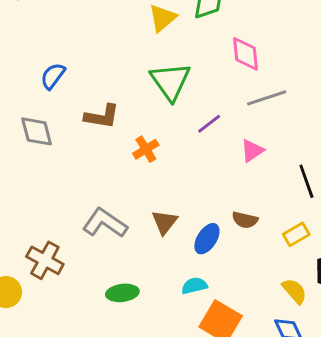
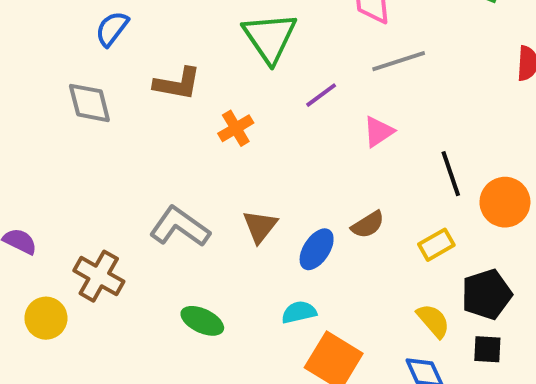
brown semicircle: (245, 220) -> (368, 225), turned -45
green ellipse: (122, 293) -> (202, 321), turned 32

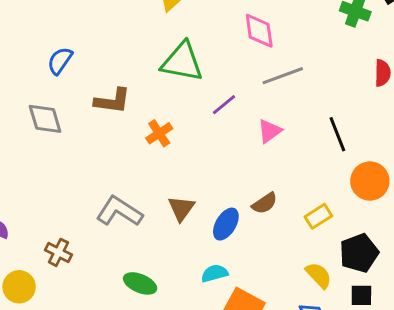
green triangle: (270, 37) -> (182, 62), turned -42
black line: (451, 174) -> (337, 134), moved
brown cross: (99, 276) -> (58, 252), size x0.7

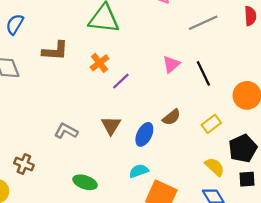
gray line: (283, 76) -> (203, 23), moved
purple line: (224, 105) -> (121, 81), moved
orange cross: (159, 133) -> (100, 63), moved
black line: (337, 134) -> (203, 73), moved
gray L-shape: (119, 211) -> (66, 131), size x0.7

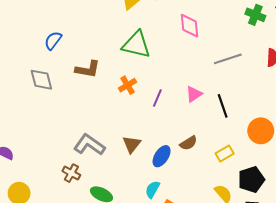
purple line: (121, 81) -> (157, 98), moved, turned -30
gray L-shape: (66, 131) -> (89, 145), size x1.4
brown cross: (24, 164) -> (71, 173), moved
cyan semicircle: (139, 171) -> (152, 189), turned -48

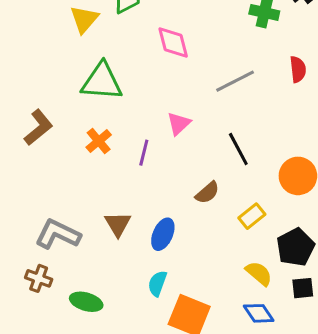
brown L-shape: (88, 69) -> (38, 127), turned -40
pink triangle: (194, 94) -> (179, 124), moved
brown semicircle: (188, 143) -> (207, 193), moved

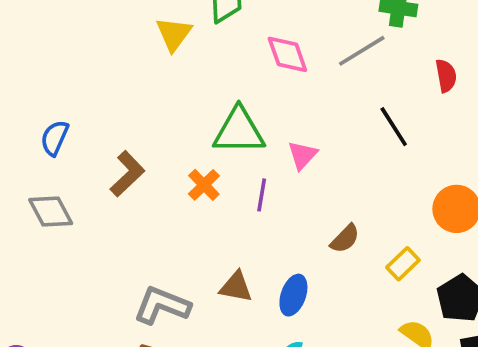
gray line: (235, 81) -> (362, 51), moved
green triangle: (102, 82) -> (239, 131), moved
black line: (238, 149) -> (394, 127), moved
brown triangle: (118, 224) -> (236, 287), turned -44

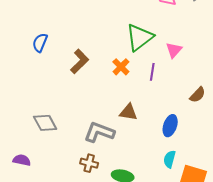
green triangle: (239, 131) -> (139, 37), turned -36
gray diamond: (51, 212) -> (45, 123), moved
brown triangle: (236, 287) -> (128, 112), moved

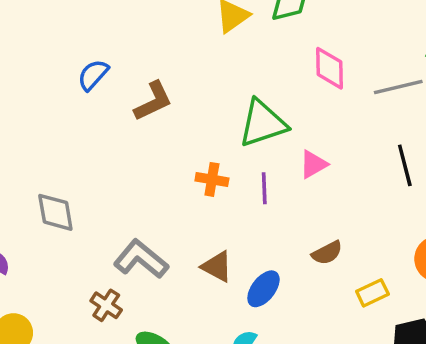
brown L-shape: (80, 61) -> (153, 101), moved
orange cross: (121, 67) -> (212, 179), moved, turned 36
purple line: (152, 72) -> (264, 188), turned -30
brown triangle: (128, 112) -> (217, 267), moved

